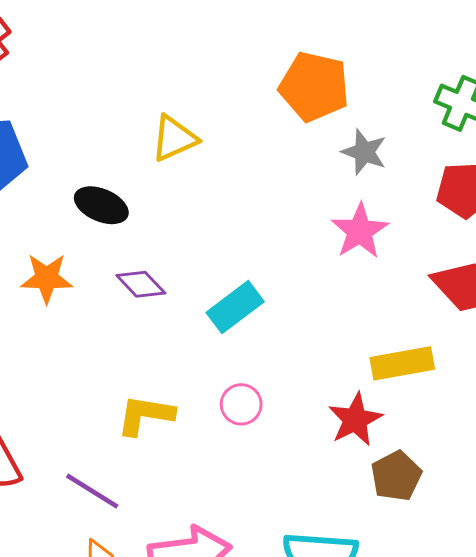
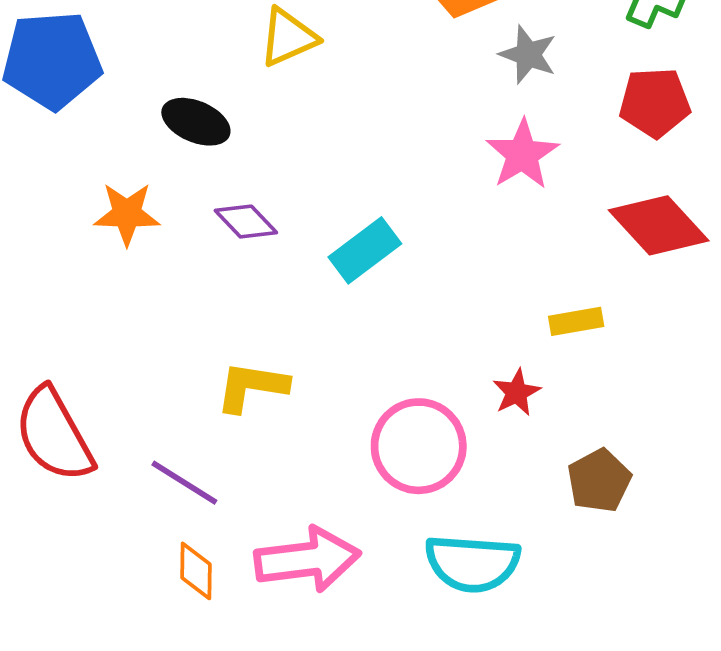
yellow rectangle: (402, 363) -> (576, 321), size x0.7
pink circle: (241, 404) -> (419, 446), moved, size x1.8
red star: (355, 420) -> (517, 392), size x0.7
brown pentagon: (396, 476) -> (599, 481), moved

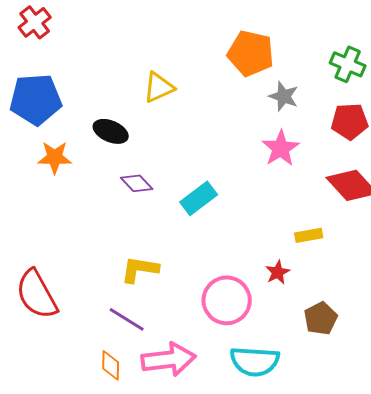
orange star: (127, 214) -> (55, 157), moved
purple line: (184, 483) -> (127, 319), moved

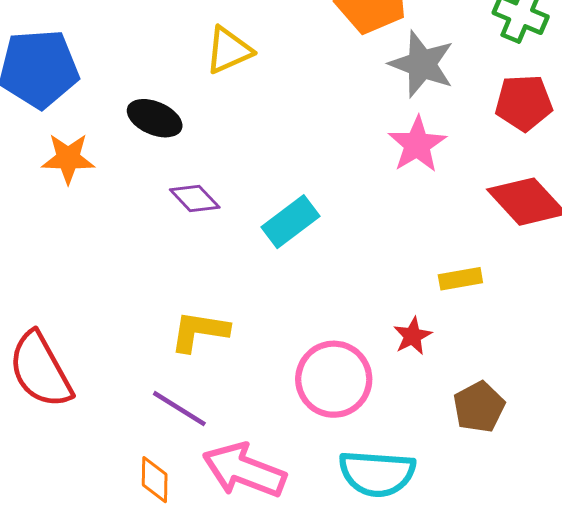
gray star: (284, 96) -> (422, 64), size x1.4
pink arrow: (169, 359) -> (244, 470), turned -152

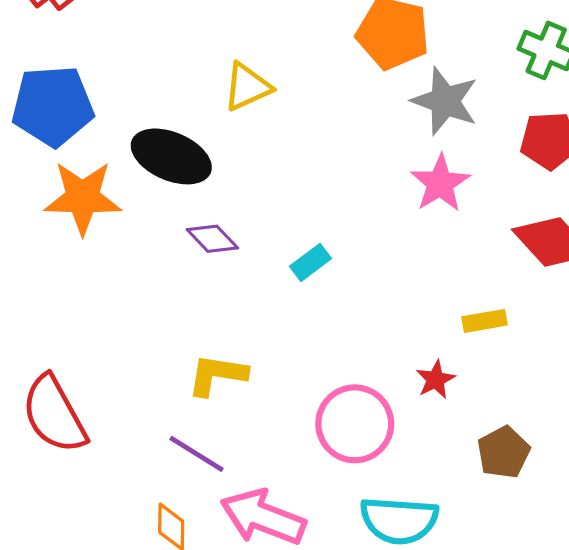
black ellipse: (155, 118) -> (171, 156), size x1.4
orange star: (68, 158) -> (83, 198), size x1.4
cyan rectangle: (290, 222) -> (310, 262), size x0.7

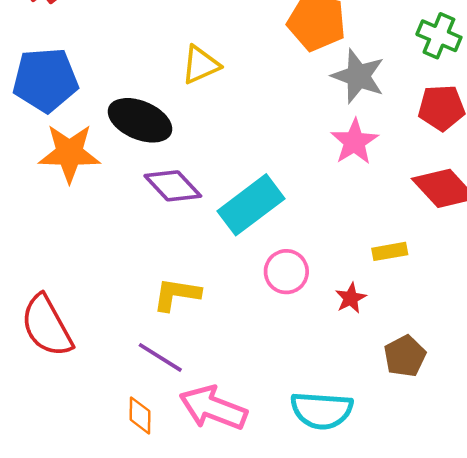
purple diamond: (212, 239) -> (173, 186), size x1.4
cyan rectangle: (310, 262) -> (251, 205), size x2.0
pink circle: (355, 424) -> (286, 272), moved, size x0.7

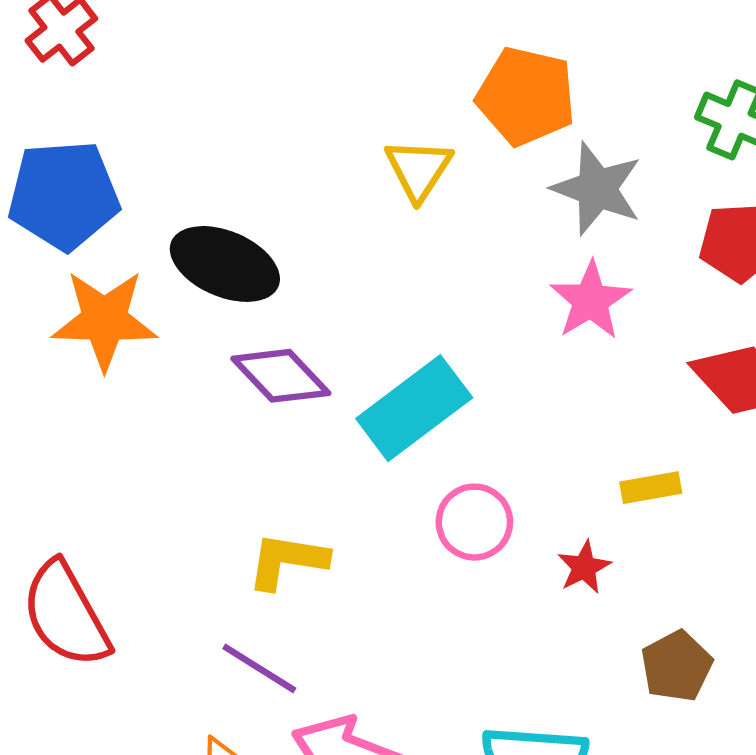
yellow triangle: (201, 65) -> (418, 169), moved, turned -33

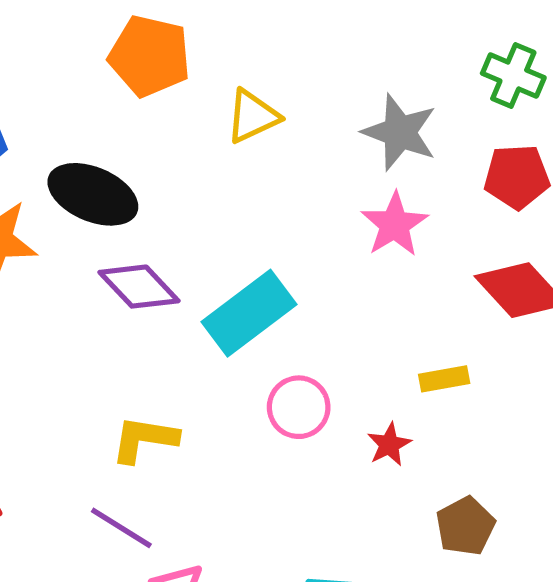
orange pentagon: (526, 96) -> (150, 56), moved
yellow triangle: (418, 169) -> (253, 116), turned 32

